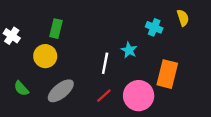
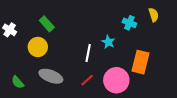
green rectangle: (56, 29) -> (47, 24), turned -56
green semicircle: (21, 88) -> (18, 82), moved
gray ellipse: (61, 91) -> (51, 76), turned 60

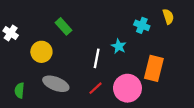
green rectangle: (47, 24) -> (64, 26), moved
green semicircle: (18, 82) -> (19, 90), turned 48

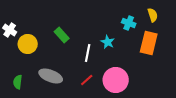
green rectangle: (64, 26) -> (62, 35), moved
yellow circle: (41, 52) -> (28, 44), moved
orange rectangle: (154, 68) -> (149, 43), moved

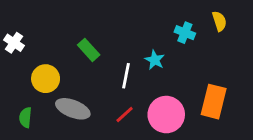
orange rectangle: (149, 43) -> (214, 102), moved
yellow circle: (28, 44) -> (46, 79), moved

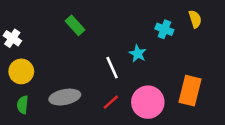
green rectangle: (89, 50) -> (75, 25), moved
white line: (126, 76) -> (112, 68), turned -35
yellow circle: (46, 79) -> (21, 71), moved
gray ellipse: (73, 109) -> (65, 97), turned -32

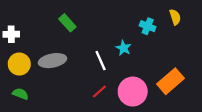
white cross: (12, 38) -> (11, 34), turned -35
orange rectangle: (190, 91) -> (170, 81), turned 35
gray ellipse: (65, 97) -> (52, 61), moved
green semicircle: (23, 105) -> (20, 94), turned 105

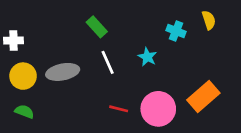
green rectangle: (67, 23) -> (97, 27), moved
white line: (101, 61) -> (108, 62), moved
red line: (99, 92) -> (119, 109), turned 56

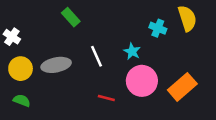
yellow semicircle: (209, 20) -> (187, 18), size x1.5
green rectangle: (97, 27) -> (71, 17), moved
white cross: (13, 41) -> (12, 37), turned 35
pink circle: (158, 109) -> (142, 81), moved

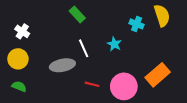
green rectangle: (71, 17) -> (77, 14), moved
white cross: (12, 37) -> (22, 31), moved
gray ellipse: (56, 65) -> (62, 65), moved
pink circle: (142, 81) -> (124, 86), moved

